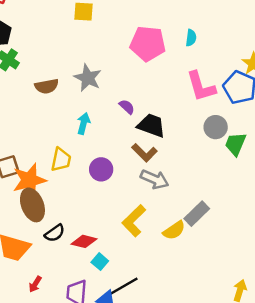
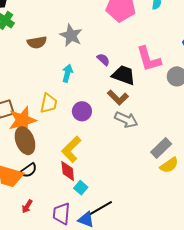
pink L-shape: (201, 86) -> (149, 59), moved
yellow L-shape: (134, 221) -> (71, 149), moved
yellow semicircle: (174, 230) -> (169, 165), moved
black semicircle: (55, 233) -> (28, 170), moved
red diamond: (84, 241) -> (68, 171), turned 70

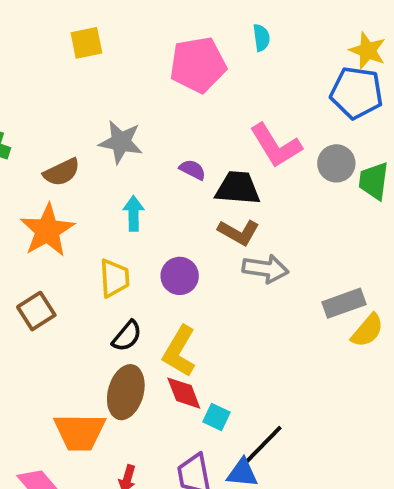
orange star: (22, 120) -> (47, 230), moved
brown ellipse: (25, 141) -> (126, 392), moved, turned 52
gray rectangle: (161, 148) -> (344, 303), turned 40
black semicircle: (28, 170) -> (127, 336), moved

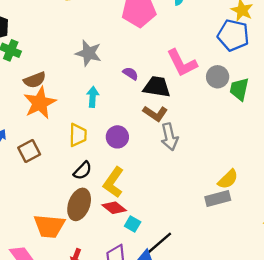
brown semicircle: (62, 172) -> (35, 80), moved
gray arrow: (265, 269) -> (170, 137), turned 64
gray rectangle: (344, 303) -> (218, 198), moved
red diamond: (184, 393) -> (114, 208), turned -35

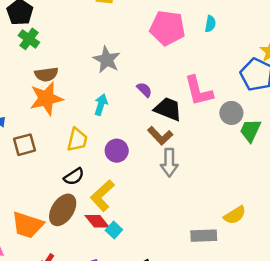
yellow semicircle: (228, 179) -> (235, 215), moved
cyan square: (133, 224) -> (114, 230), moved

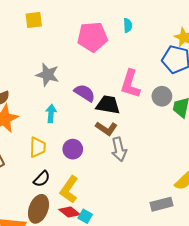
purple semicircle: (144, 90) -> (85, 93), size x1.5
pink L-shape: (199, 91) -> (130, 84), turned 44

